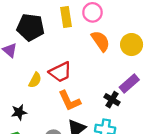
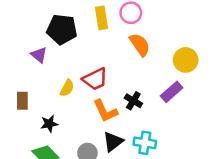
yellow circle: (132, 45) -> (186, 60), moved
black cross: (112, 100) -> (133, 101), moved

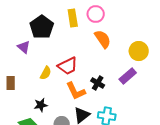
black pentagon: (62, 29) -> (42, 27), turned 30
black star: (49, 124) -> (41, 105), moved

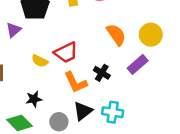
orange semicircle: (103, 39) -> (116, 35), moved
purple triangle: (24, 47) -> (14, 30), turned 40
yellow semicircle: (46, 73) -> (40, 61), turned 88

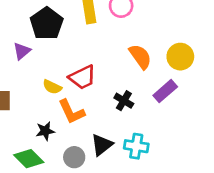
orange L-shape: (76, 82) -> (71, 112), moved

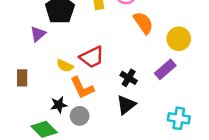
orange semicircle: (140, 57) -> (143, 23), moved
black triangle: (102, 145) -> (126, 105), moved
cyan cross: (136, 146) -> (179, 118), moved
gray circle: (74, 157) -> (80, 116), moved

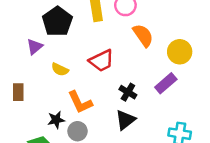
red trapezoid: (92, 57) -> (101, 61), moved
yellow semicircle: (65, 66) -> (60, 69), moved

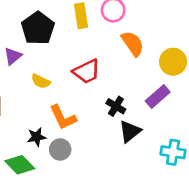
black triangle: (125, 120) -> (130, 131), moved

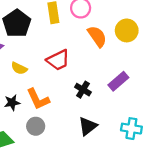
yellow circle: (173, 62) -> (127, 30), moved
black triangle: (130, 131) -> (88, 126), moved
black star: (36, 137) -> (12, 103), moved

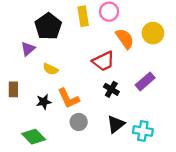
red trapezoid: (58, 60) -> (103, 61), moved
gray circle: (36, 126) -> (79, 122), moved
cyan cross: (131, 129) -> (143, 131), moved

